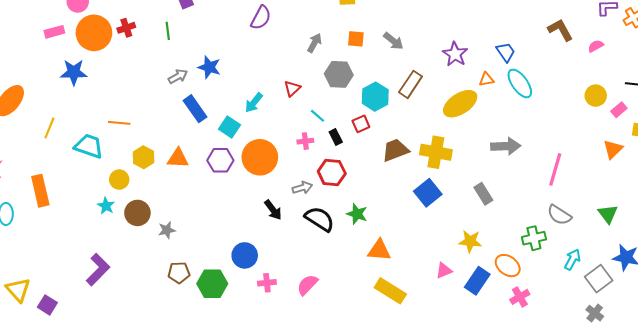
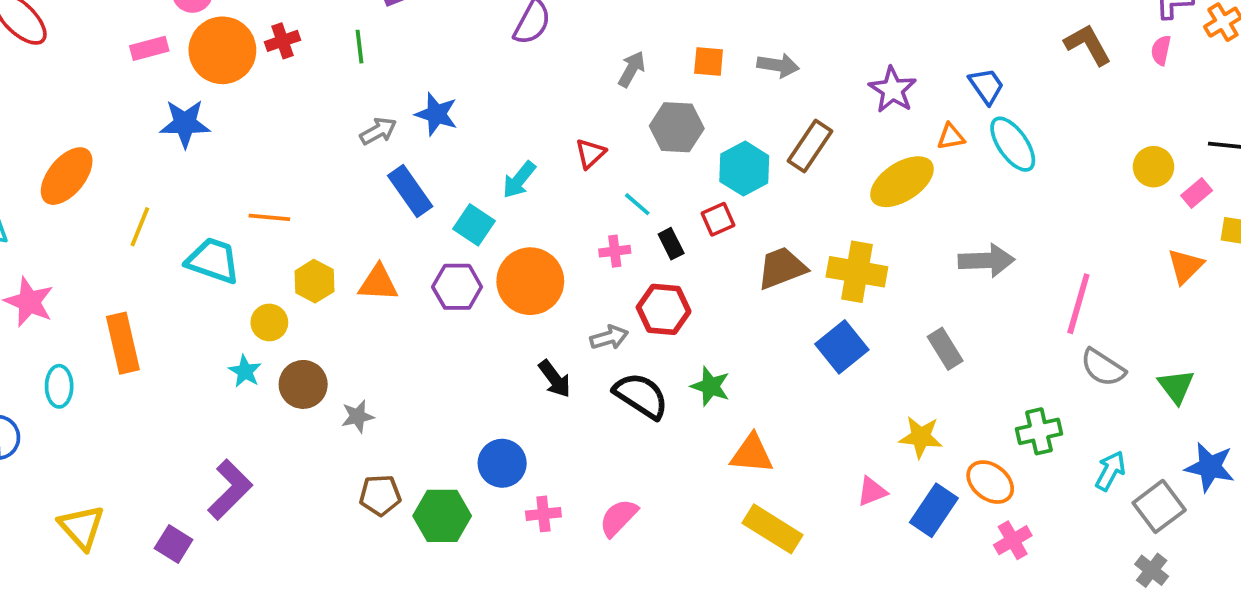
gray arrow: (393, 41) -> (778, 65), turned -30
pink semicircle: (596, 46) -> (1161, 50), moved, turned -49
gray semicircle: (559, 215) -> (1103, 368), moved
purple square: (47, 305) -> (174, 544), moved

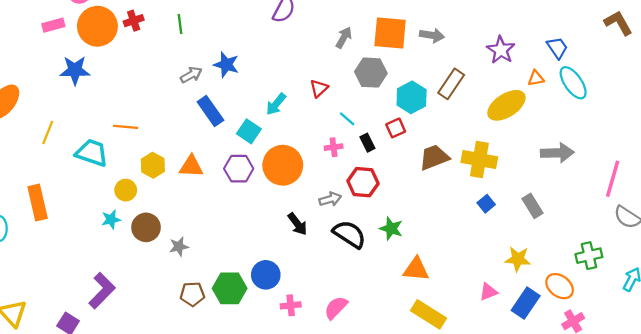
orange square: (709, 62) -> (390, 33), size x1.8
blue square: (842, 347) -> (486, 204), moved, size x0.6
cyan star: (245, 371) -> (111, 219), turned 30
green hexagon: (442, 516) -> (230, 288), moved

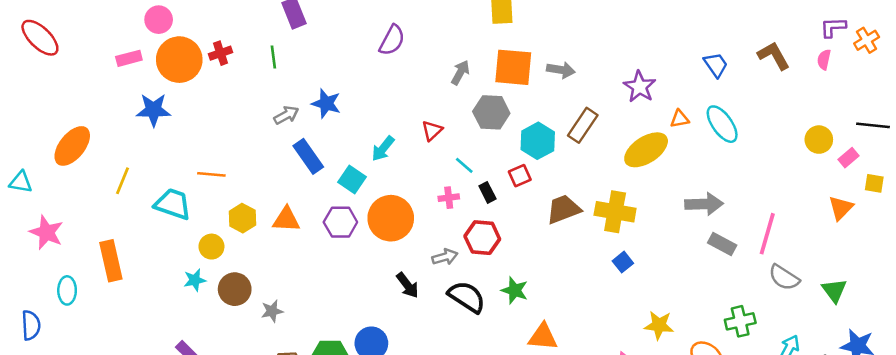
blue trapezoid: (557, 48) -> (716, 65), moved
gray rectangle: (532, 206) -> (722, 244), moved, turned -30

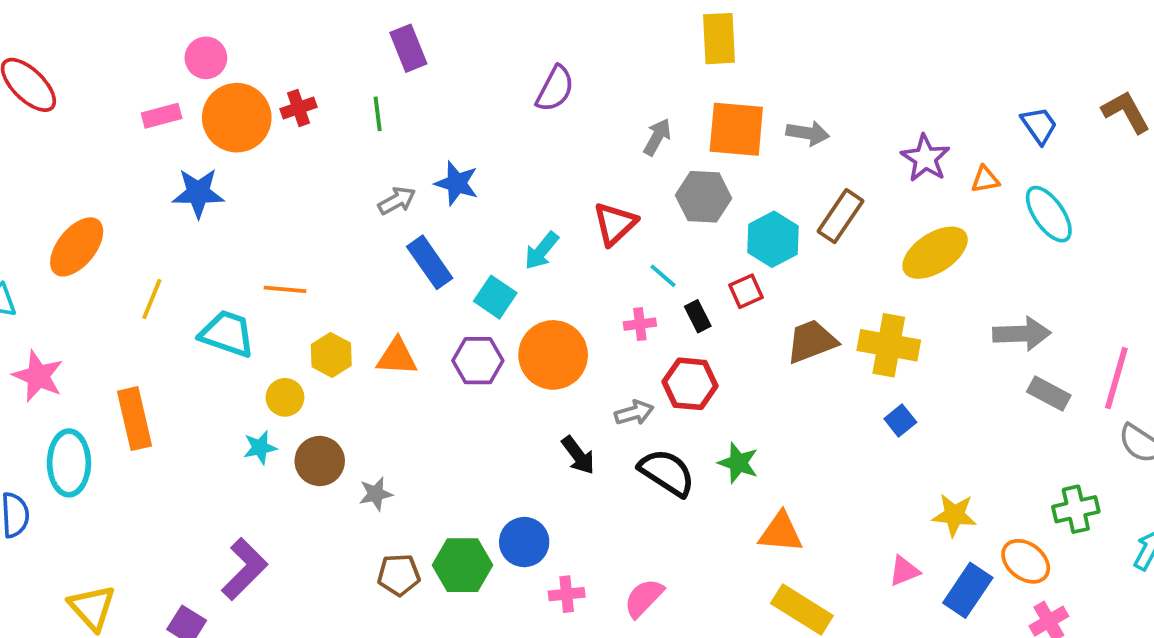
orange triangle: (680, 119) -> (985, 179), moved
red triangle: (432, 131) -> (615, 224), size x1.4
cyan ellipse: (67, 290) -> (69, 463), size x1.5

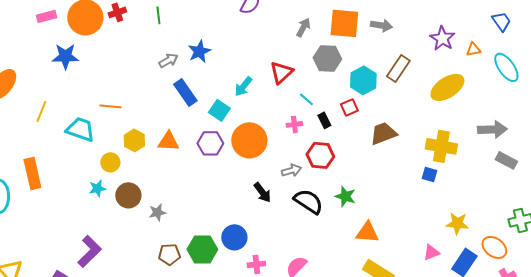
blue star: (457, 183) -> (199, 51), turned 30
yellow cross: (889, 345) -> (441, 146), moved
blue square: (900, 420) -> (429, 174), turned -35

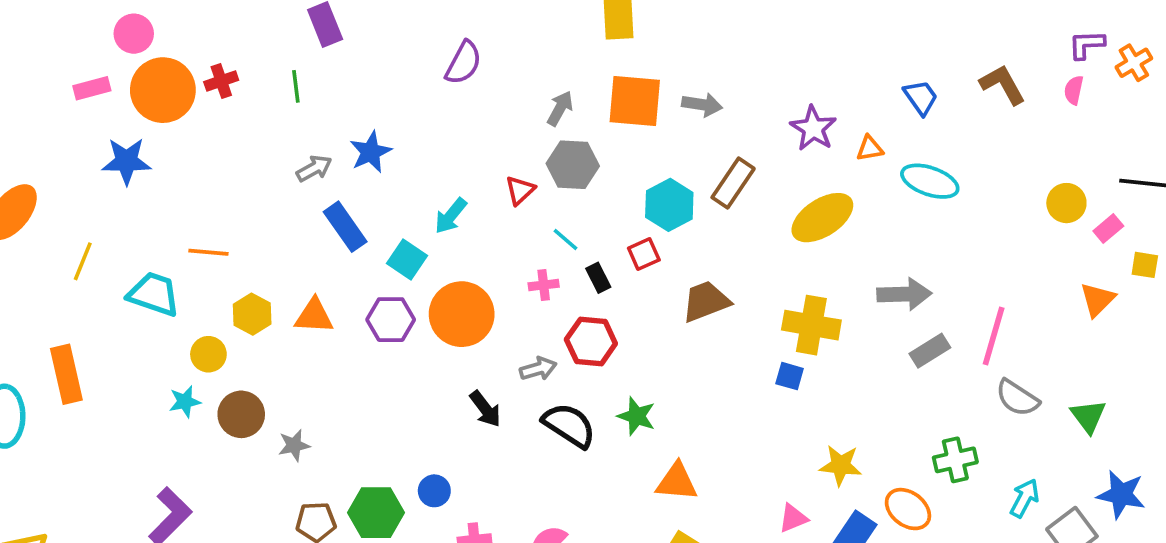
gray hexagon: (327, 58) -> (573, 165), moved
cyan ellipse: (506, 67) -> (930, 181), turned -36
red triangle: (281, 72) -> (520, 190), size x0.7
gray rectangle: (506, 160) -> (930, 351), turned -60
blue circle: (234, 237) -> (434, 491), size x0.7

